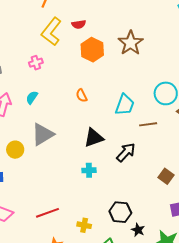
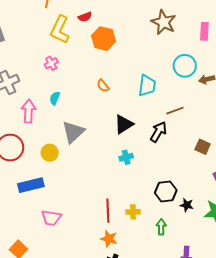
brown star: (131, 43) -> (164, 22), moved
brown line: (148, 124) -> (175, 111), moved
red line: (48, 213) -> (108, 211), moved, turned -60

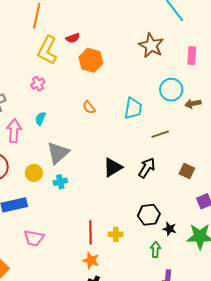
black triangle: (124, 124) -> (113, 167), moved
black arrow: (158, 132) -> (147, 168), moved
cyan cross: (126, 157) -> (60, 182), moved
green arrow: (161, 227) -> (155, 249), moved

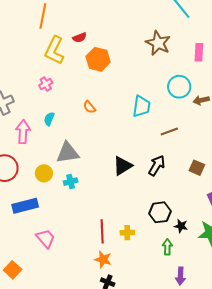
orange semicircle: (89, 107) -> (89, 107), moved
gray triangle: (58, 153) -> (68, 153), turned 35
pink trapezoid: (34, 238) -> (45, 238), turned -140

